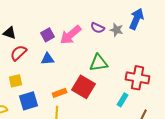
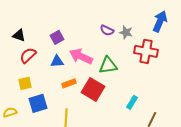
blue arrow: (137, 19) -> (160, 21), moved
pink arrow: (71, 35) -> (81, 56), moved, turned 65
red cross: (138, 78) -> (146, 51), moved
orange rectangle: (60, 93) -> (69, 83), moved

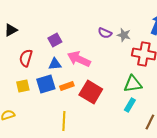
black triangle: (19, 35) -> (11, 30), moved, turned -48
red semicircle: (28, 55) -> (26, 58), turned -30
green triangle: (108, 65) -> (133, 84), moved
blue square: (38, 103) -> (46, 84), moved

